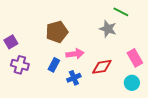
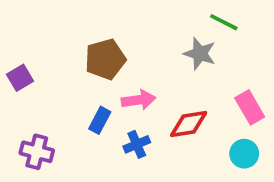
purple cross: (20, 65) -> (37, 152), moved

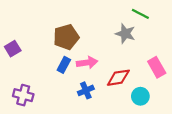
blue rectangle: (100, 120) -> (64, 65), moved
cyan circle: (244, 154) -> (140, 96), moved

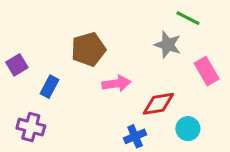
blue rectangle: (64, 65) -> (49, 87), moved
pink rectangle: (157, 67) -> (207, 71), moved
blue cross: (86, 90) -> (135, 136), moved

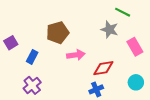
purple cross: (31, 127) -> (32, 85), moved, turned 36
cyan circle: (188, 129) -> (136, 82), moved
blue cross: (135, 136) -> (96, 89), moved

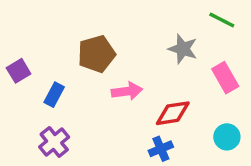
green line: (123, 12) -> (222, 20), moved

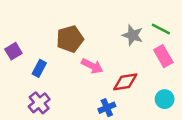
green line: (222, 20) -> (161, 29), moved
pink arrow: (127, 91) -> (92, 66), turned 35
blue cross: (161, 149) -> (107, 108), moved

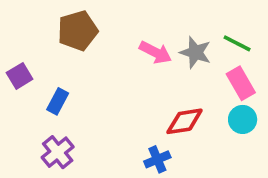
brown pentagon: (70, 39) -> (78, 31), moved
pink arrow: (92, 66) -> (156, 52), moved
cyan circle: (165, 99) -> (243, 119), moved

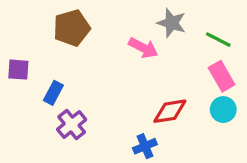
gray star: (195, 52) -> (172, 23), moved
purple square: (20, 76) -> (18, 70), turned 35
purple cross: (58, 152) -> (72, 125), moved

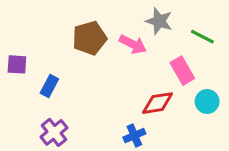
brown pentagon: (72, 28) -> (90, 38), moved
pink rectangle: (222, 76) -> (182, 71), moved
purple cross: (72, 125) -> (54, 132), moved

